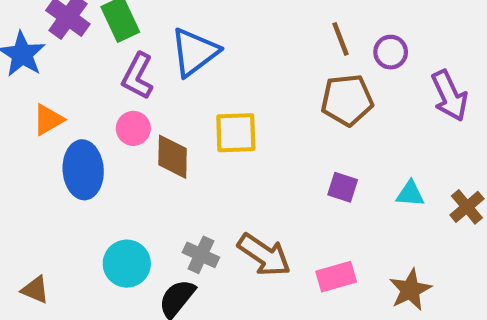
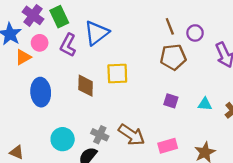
orange triangle: (48, 120) -> (23, 57), moved
pink circle: (133, 128) -> (40, 43), moved

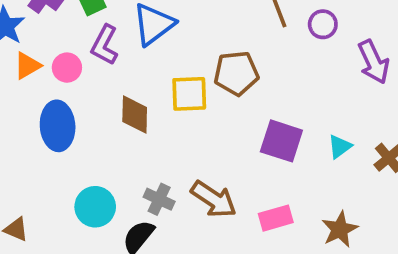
pink circle: (40, 43) -> (67, 68), moved
brown pentagon: (173, 57) -> (236, 73), moved
purple square: (171, 101) -> (281, 141), size x1.6
cyan triangle: (205, 104) -> (340, 147), turned -40

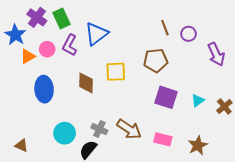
pink circle: (67, 68) -> (47, 49), moved
brown pentagon: (236, 73) -> (156, 60), moved
pink rectangle: (276, 218) -> (163, 139), turned 30

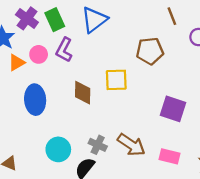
brown line: (165, 28) -> (172, 16), moved
blue triangle: (96, 34) -> (94, 20), moved
brown pentagon: (156, 60) -> (150, 51), moved

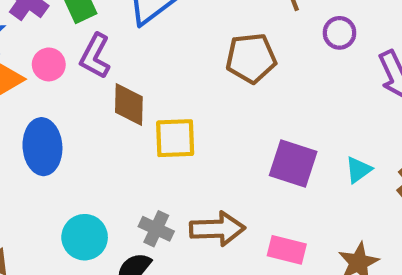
yellow square: (116, 80) -> (175, 138), moved
brown diamond: (83, 93) -> (129, 104), moved
brown arrow: (131, 145) -> (217, 229), turned -36

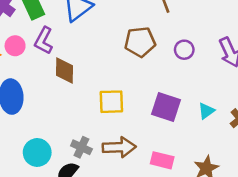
purple circle: (339, 33) -> (184, 50), moved
yellow square: (175, 138) -> (111, 102), moved

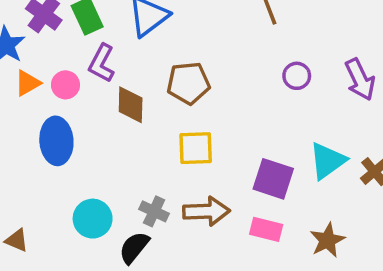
brown pentagon: (140, 42) -> (188, 83), moved
pink circle: (15, 46) -> (65, 85), moved
purple square: (166, 107) -> (273, 179), moved
cyan triangle: (206, 111) -> (327, 161), size x1.6

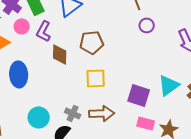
purple circle: (297, 76) -> (147, 25), moved
pink circle: (65, 85) -> (22, 26), moved
pink rectangle: (266, 229) -> (146, 123), moved

